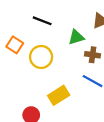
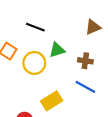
green triangle: (76, 37) -> (57, 50), moved

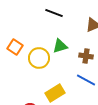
black line: (35, 27) -> (54, 13), moved

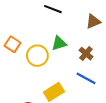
brown cross: (86, 56) -> (86, 54), turned 32

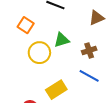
orange square: (13, 44) -> (26, 25), moved
brown cross: (86, 54) -> (89, 50), turned 32

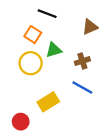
orange square: (26, 25) -> (33, 35), moved

